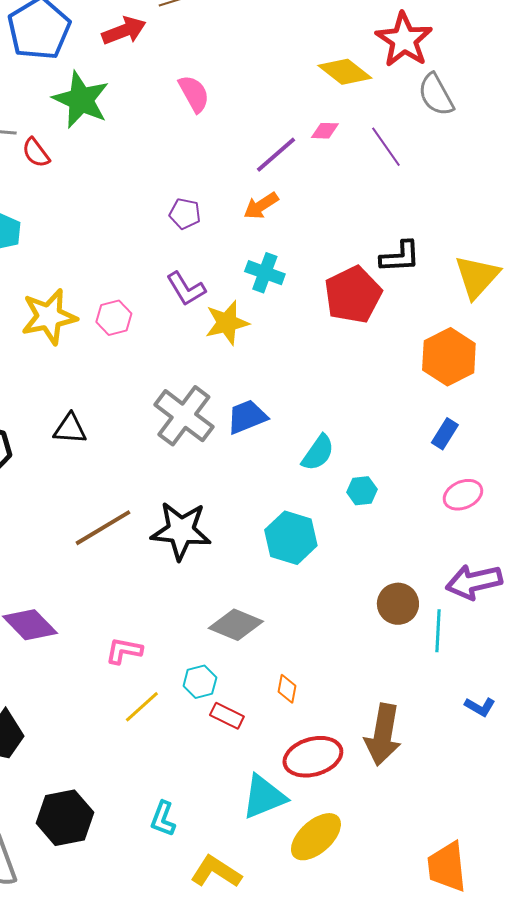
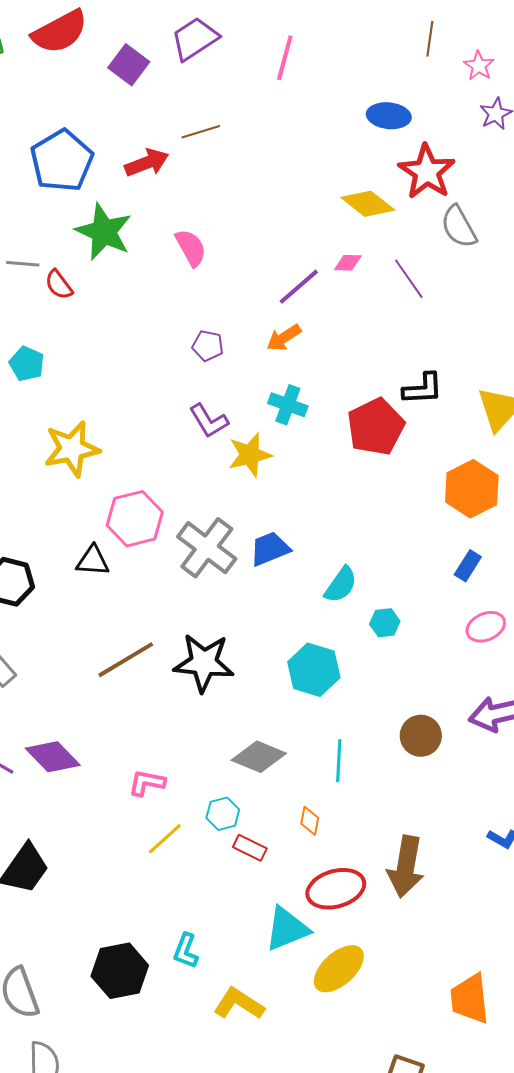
pink semicircle: (194, 94) -> (191, 248), moved
pink hexagon: (114, 318) -> (135, 519), moved, size x1.6
cyan line: (438, 631) -> (339, 761), moved
black hexagon: (65, 818) -> (120, 971), moved

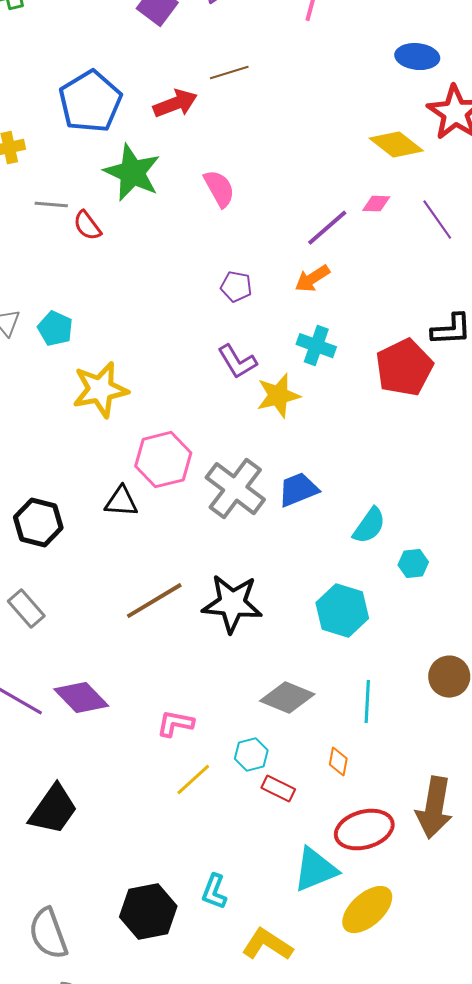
cyan pentagon: (27, 364) -> (55, 329), moved

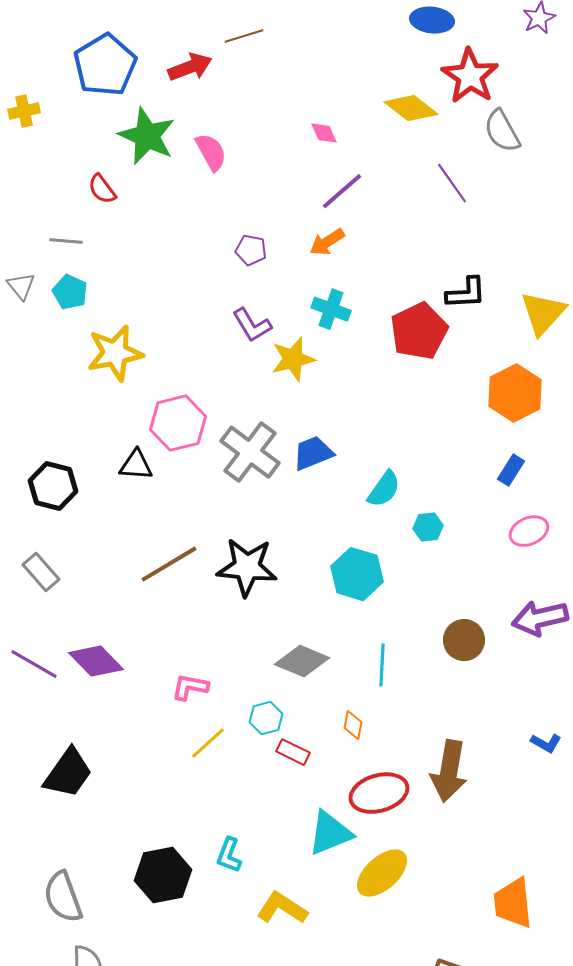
pink semicircle: (219, 189) -> (211, 152), moved
pink diamond: (376, 204) -> (324, 133), moved, turned 64
gray line: (51, 205) -> (66, 241), moved

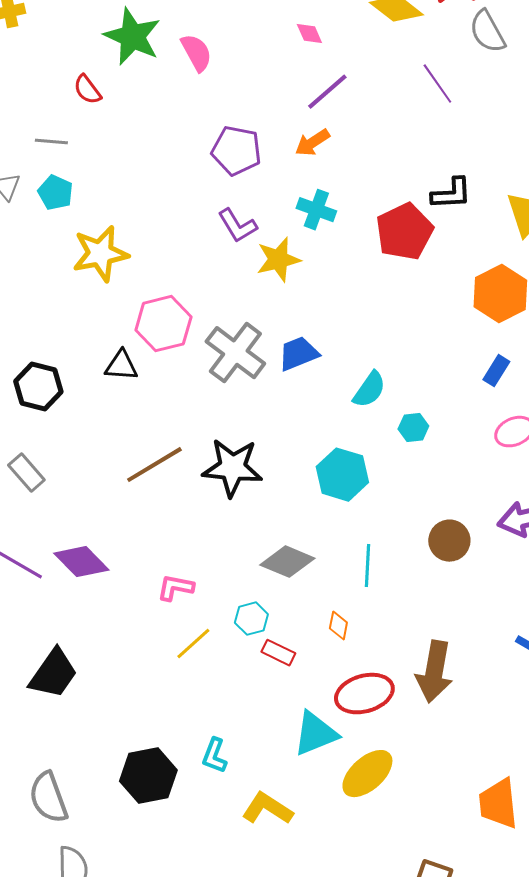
purple pentagon: (251, 250) -> (236, 151), size x1.6

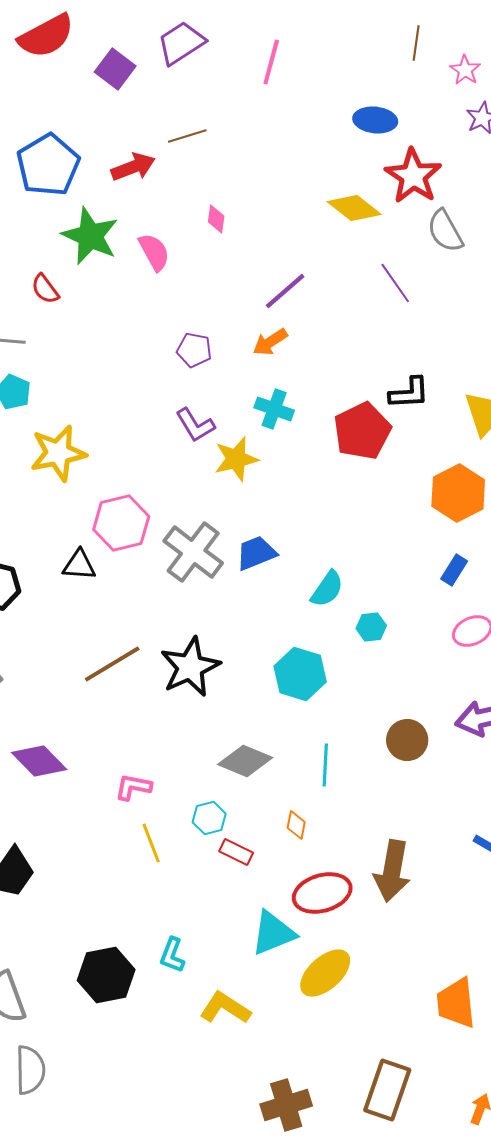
pink diamond: (309, 34) -> (216, 219), moved, turned 32
purple pentagon: (236, 151) -> (194, 350), size x0.7
black star: (232, 468) -> (190, 667), turned -30
yellow line: (193, 644) -> (151, 843), turned -69

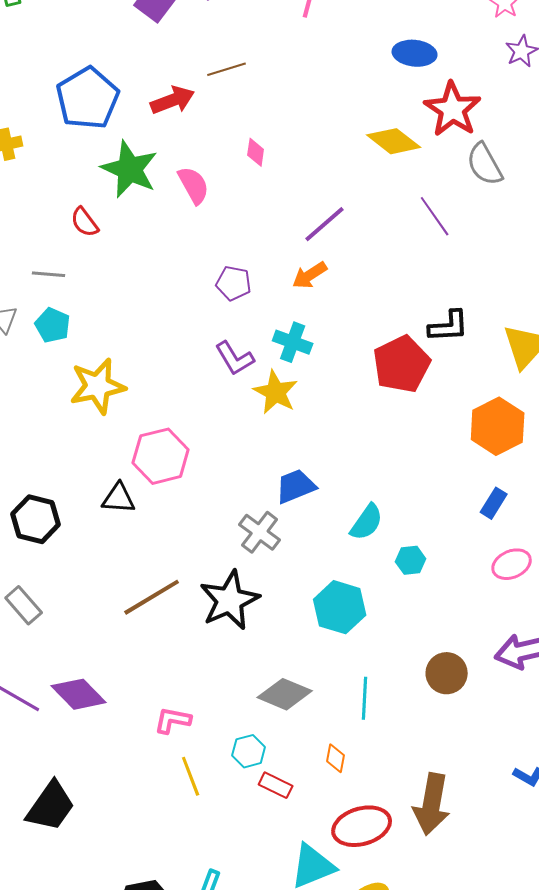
cyan cross: (274, 409) -> (293, 342), moved
yellow star: (236, 459) -> (276, 392), turned -30
gray cross: (193, 552) -> (260, 532), moved, size x0.7

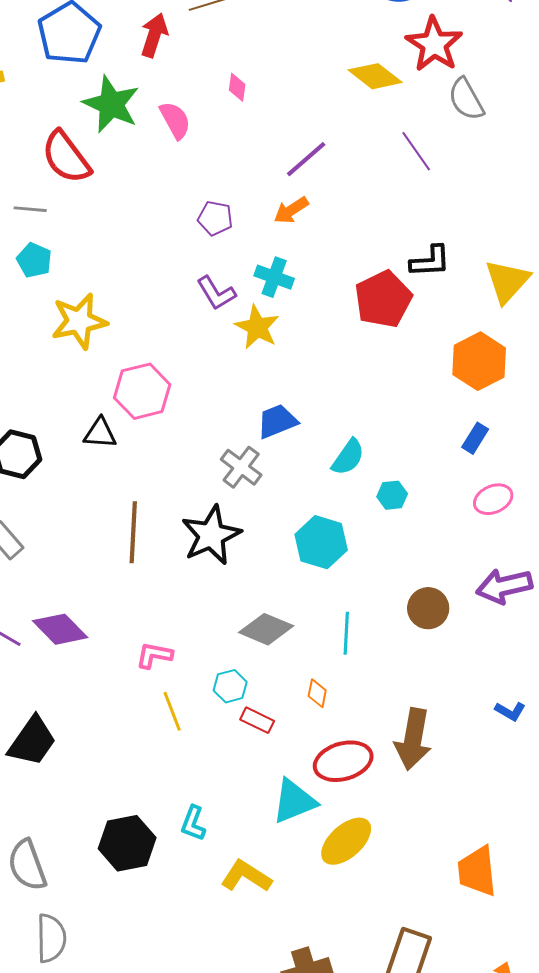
red arrow: (173, 100) -> (154, 35), turned -51
red semicircle: (85, 222) -> (66, 157), size x1.8
brown line: (152, 597) -> (133, 532), turned -56

